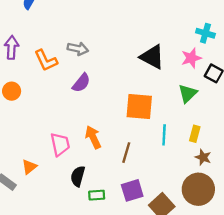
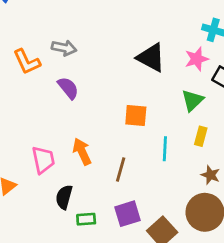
purple semicircle: (81, 83) -> (68, 88), turned -78
orange square: (139, 106) -> (136, 116), size x0.7
yellow rectangle: (195, 134) -> (201, 136), moved

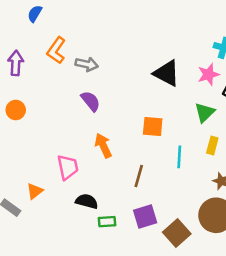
orange L-shape: (27, 62) -> (56, 50), moved, turned 60
orange arrow: (82, 151) -> (103, 146), moved
black semicircle: (64, 197) -> (87, 201), turned 90

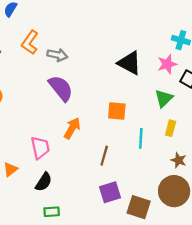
purple semicircle: (91, 101) -> (61, 88), size x1.4
orange arrow: (103, 146) -> (72, 128), turned 55
black semicircle: (87, 201) -> (44, 182), moved, turned 108
green rectangle: (107, 222) -> (52, 212), moved
brown square: (177, 233) -> (139, 207), turned -30

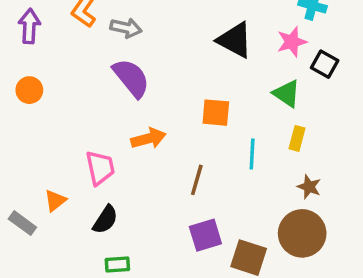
green triangle: (164, 98) -> (287, 94), turned -42
orange arrow: (72, 128) -> (148, 138), turned 45

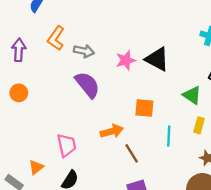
pink star: (292, 42) -> (126, 60), moved
orange arrow: (148, 138) -> (112, 131), moved
brown line: (197, 180) -> (132, 153), turned -48

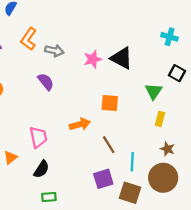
purple semicircle: (87, 85) -> (46, 82), moved, size x0.7
green triangle: (192, 95) -> (154, 91), turned 30
cyan line: (169, 136) -> (132, 162), moved
brown line: (132, 153) -> (109, 145), moved

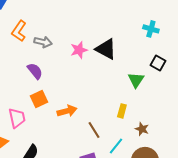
orange square: (110, 103) -> (39, 99), moved, turned -30
yellow rectangle: (160, 119) -> (122, 111), moved
pink trapezoid: (38, 137) -> (17, 118), moved
brown star: (167, 149) -> (142, 129), moved
cyan line: (132, 162) -> (116, 146), turned 36

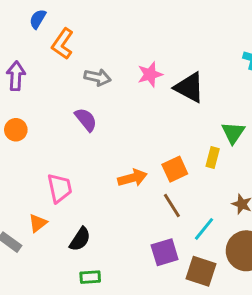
orange L-shape: (19, 31) -> (62, 44), moved
pink star: (79, 50) -> (150, 74), moved
orange square: (39, 99) -> (175, 169), moved
yellow rectangle: (122, 111) -> (213, 157), moved

